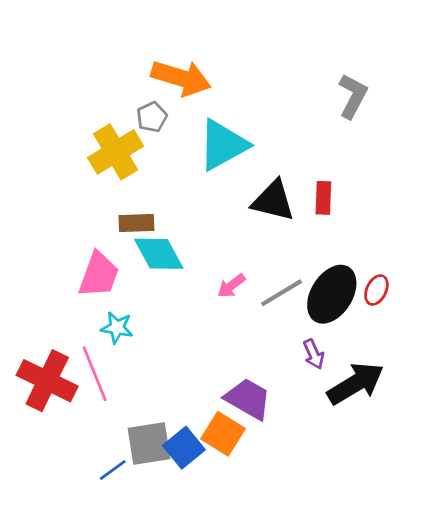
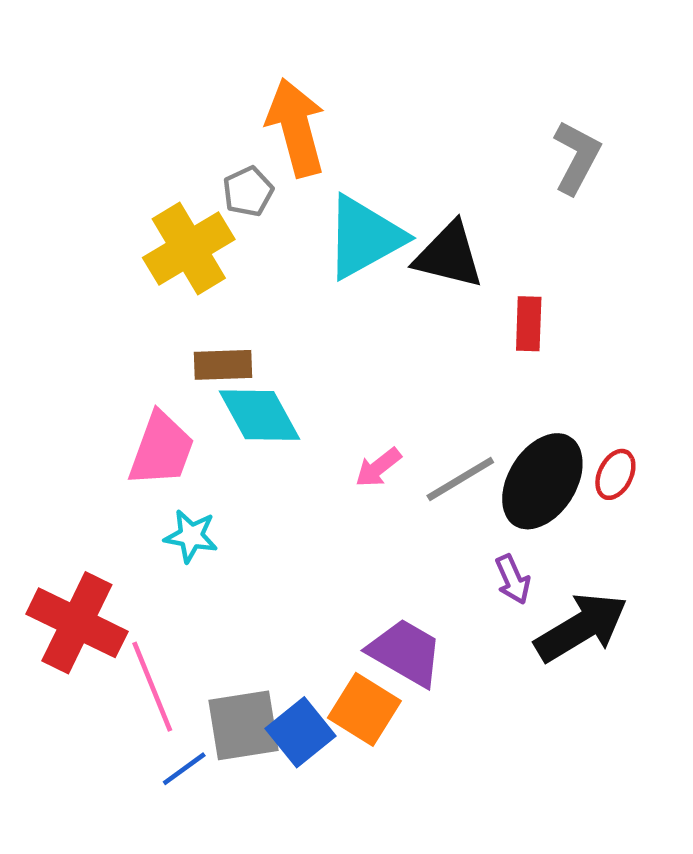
orange arrow: (181, 78) -> (296, 128), turned -122
black triangle: (273, 201) -> (449, 255), moved
pink line: (95, 374) -> (152, 687), moved

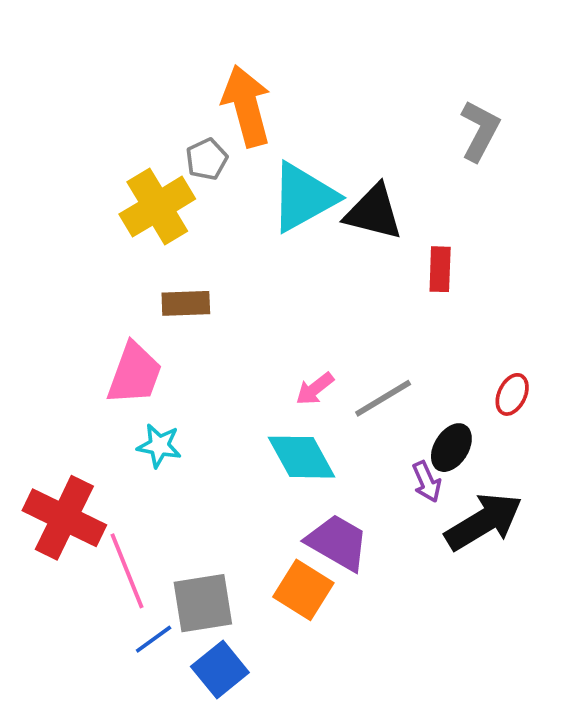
cyan diamond: (259, 415) -> (302, 457), moved
black ellipse: (542, 481) -> (451, 448), moved, size x0.6
blue square: (301, 732) -> (220, 670), moved

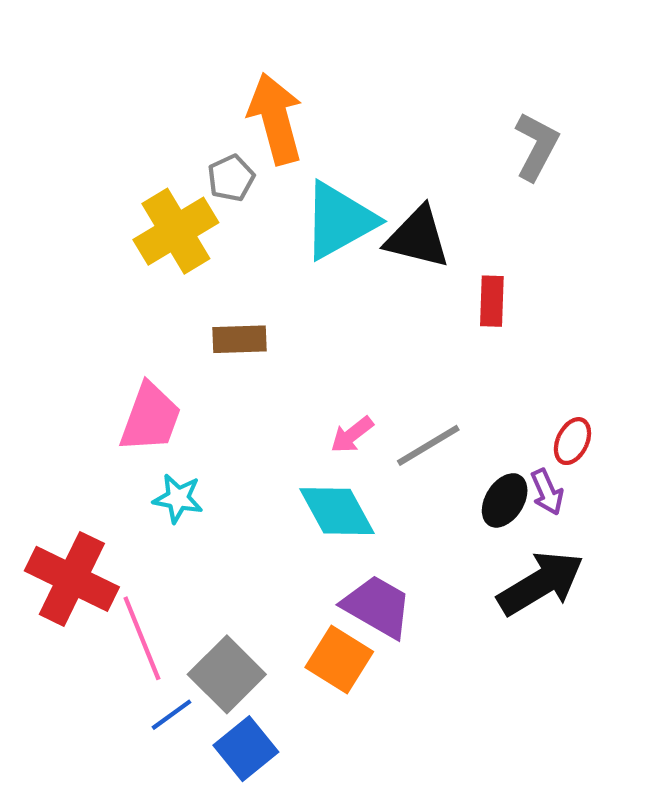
brown rectangle: (186, 303) -> (239, 339), moved
purple arrow: (427, 482) -> (547, 492), moved
gray square: (203, 603) -> (227, 674), turned -36

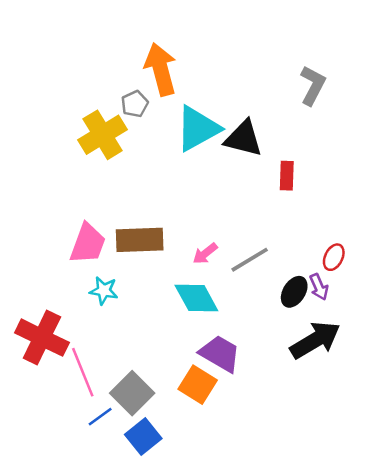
brown rectangle: (239, 339) -> (140, 240), moved, size x1.5

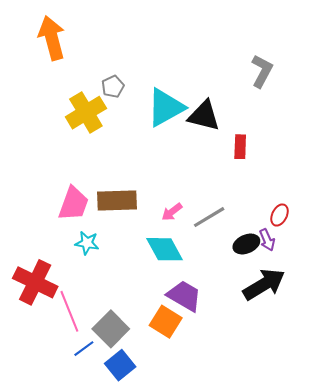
orange arrow: (161, 69) -> (52, 38), moved
black ellipse: (294, 292) -> (246, 244), turned 35

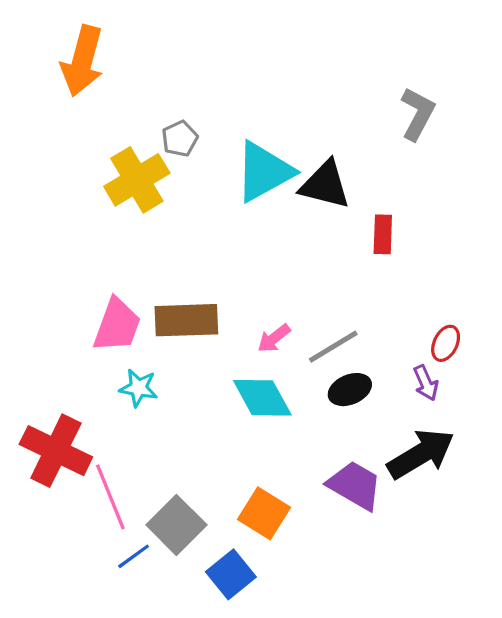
orange arrow: (52, 38) -> (82, 61), turned -150
black ellipse: (246, 244) -> (350, 390), moved
purple trapezoid: (184, 296) -> (355, 485), moved
blue square: (120, 365) -> (231, 574), moved

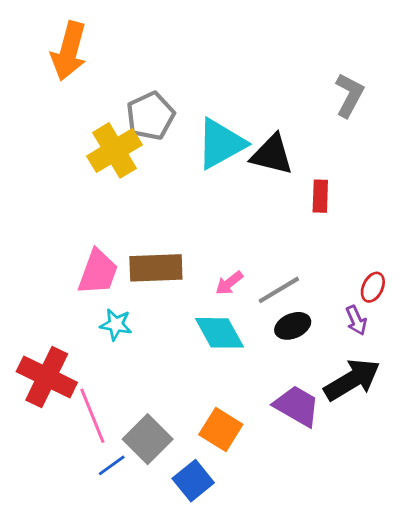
gray pentagon: (180, 139) -> (150, 116), size x1.6

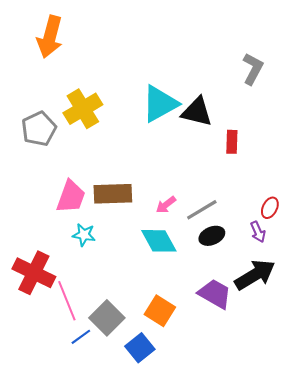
gray pentagon: (150, 116) -> (39, 129), moved

